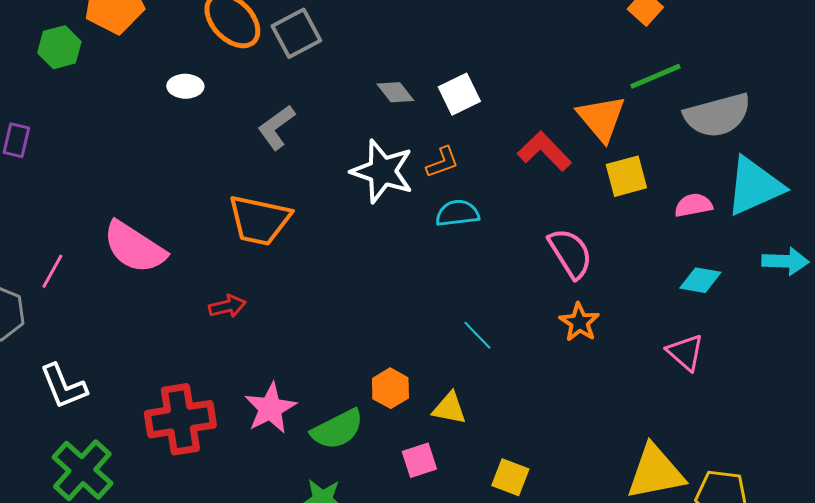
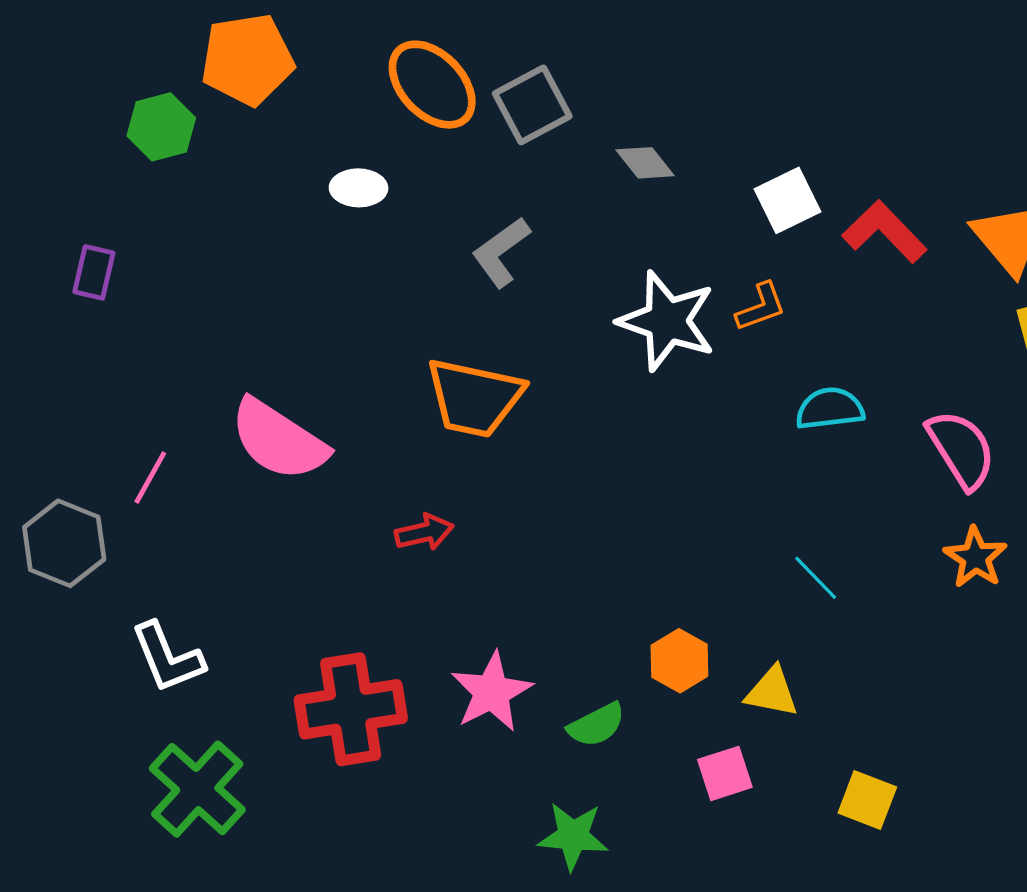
gray diamond: (395, 92) -> (645, 163), moved
red L-shape: (544, 151) -> (885, 232), moved
cyan semicircle: (457, 213) -> (830, 409), moved
green semicircle: (337, 429) -> (596, 725), size x0.7

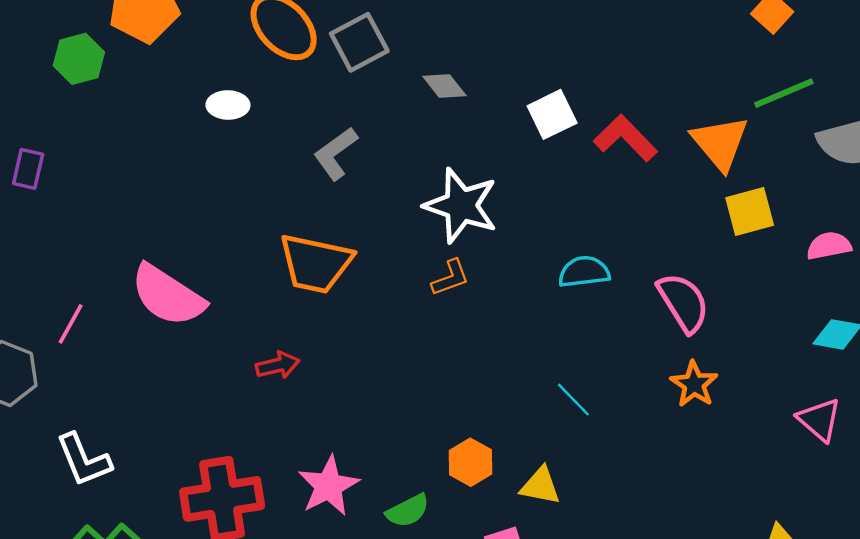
orange L-shape: (761, 307) -> (450, 278), moved

